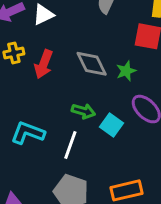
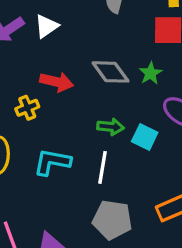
yellow cross: (14, 53) -> (27, 108), moved
red arrow: (44, 64) -> (56, 82), turned -88

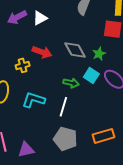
cyan square: (145, 137) -> (91, 76), moved

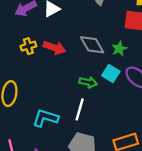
yellow cross: (23, 65) -> (28, 46), moved
cyan L-shape: (34, 100) -> (45, 118), moved

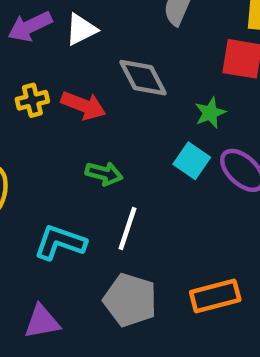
gray diamond: (92, 45) -> (143, 78), moved
green arrow: (88, 82) -> (104, 174), moved

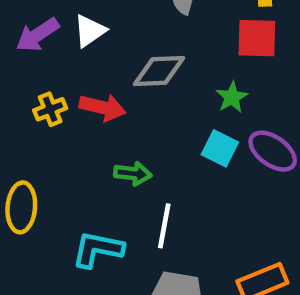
gray diamond: (143, 78) -> (159, 71), turned -57

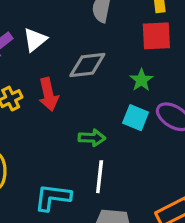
red arrow: (102, 107) -> (48, 94), turned 68
green arrow: (133, 174) -> (92, 138), moved

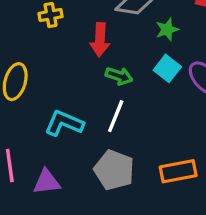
green star: (141, 80) -> (167, 30), moved
red arrow: (48, 94) -> (100, 40), moved

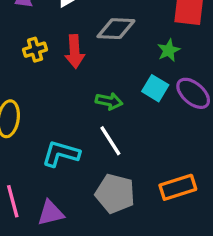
green star: (167, 30) -> (169, 50), moved
red arrow: (100, 40) -> (75, 51), moved
white line: (116, 116) -> (110, 141), turned -48

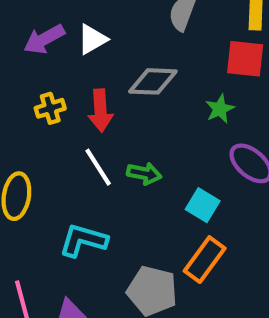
cyan square: (155, 88) -> (203, 205), moved
white line: (110, 141) -> (98, 167), moved
orange rectangle: (178, 187) -> (205, 260), moved, turned -36

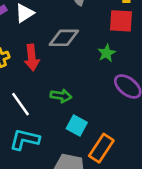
white line: (98, 167) -> (20, 104), moved
cyan square: (203, 205) -> (77, 125), moved

